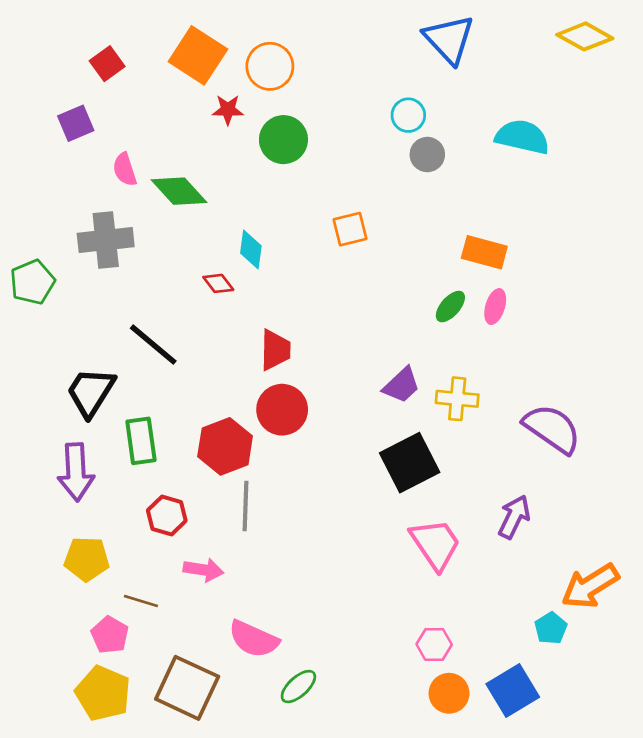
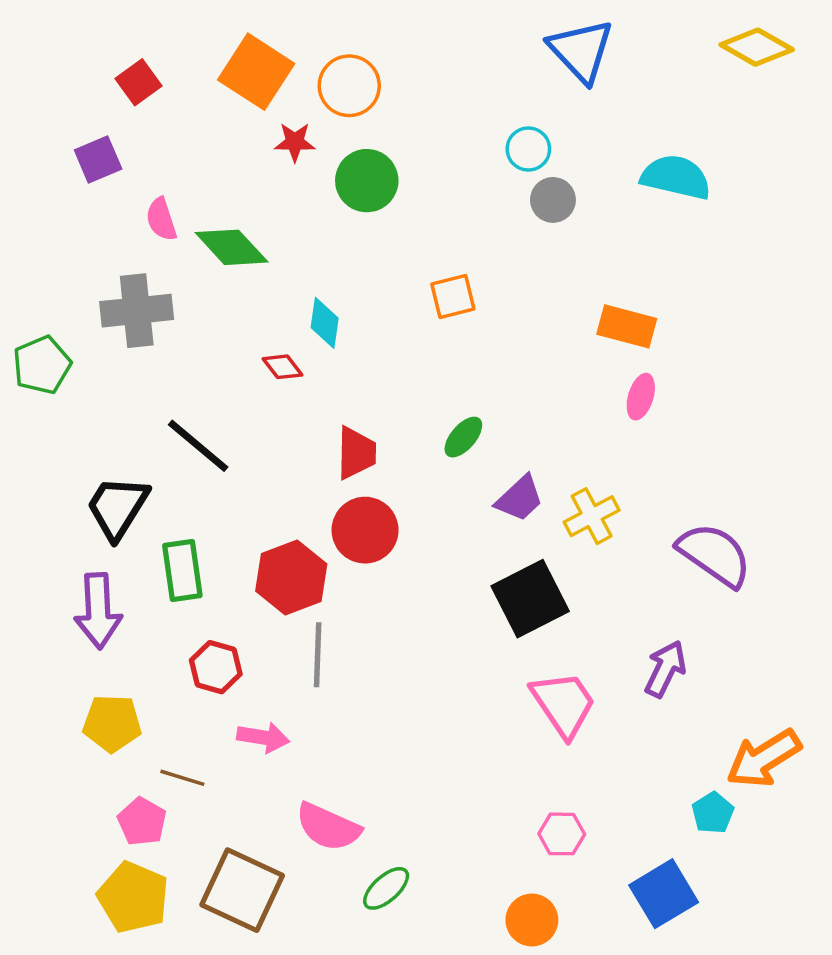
green ellipse: (450, 307) -> (463, 437), moved
yellow cross: (457, 399) -> (592, 516), turned -33
orange circle: (449, 693) -> (532, 920), moved

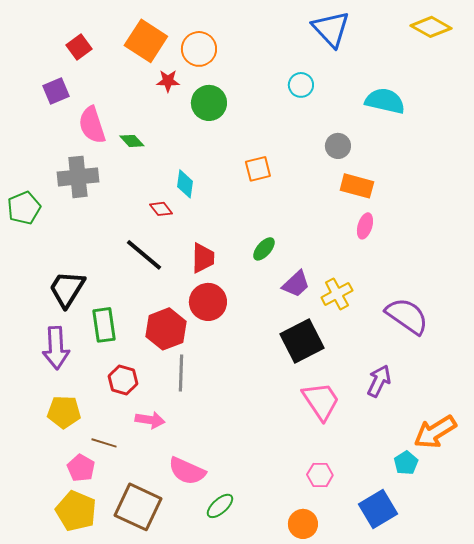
gray circle: (553, 200) -> (338, 146), moved
pink semicircle: (161, 219) -> (92, 125), size x1.5
green diamond: (232, 247) -> (132, 141), size x0.6
black line: (198, 446) -> (144, 255), moved

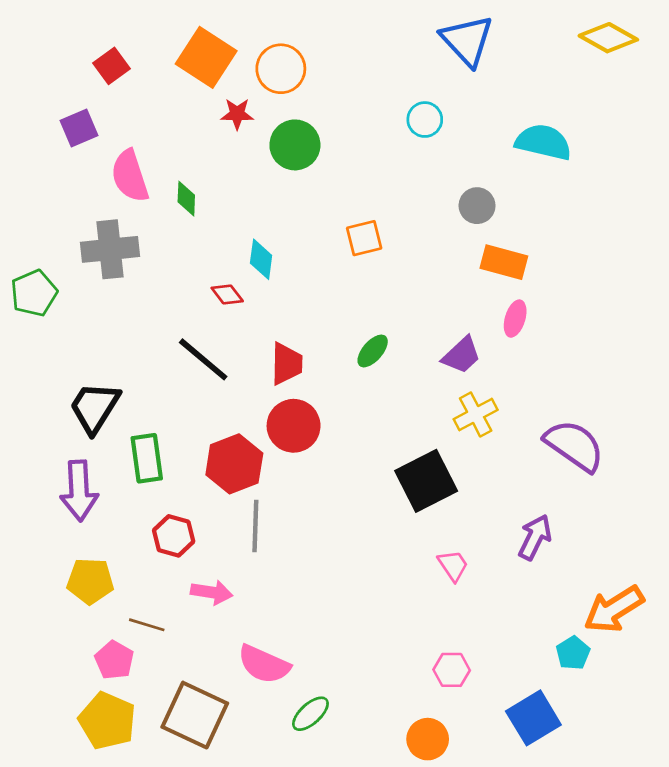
green diamond: (132, 141) -> (186, 199), turned 45
purple trapezoid: (296, 284) -> (461, 355), moved
pink trapezoid: (321, 401) -> (453, 566), size x0.6

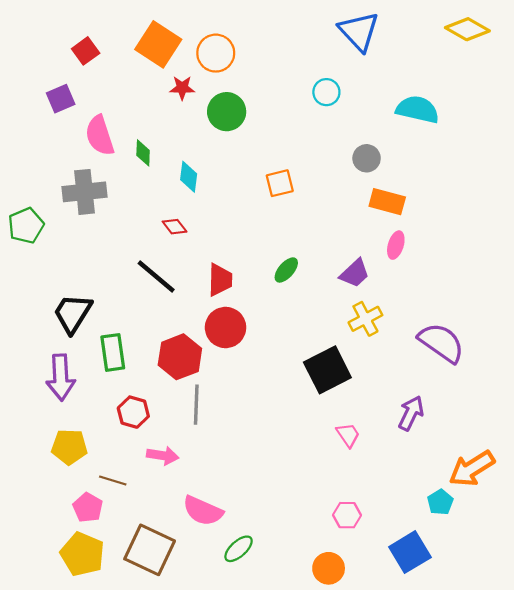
cyan diamond: (261, 259) -> (189, 177), moved

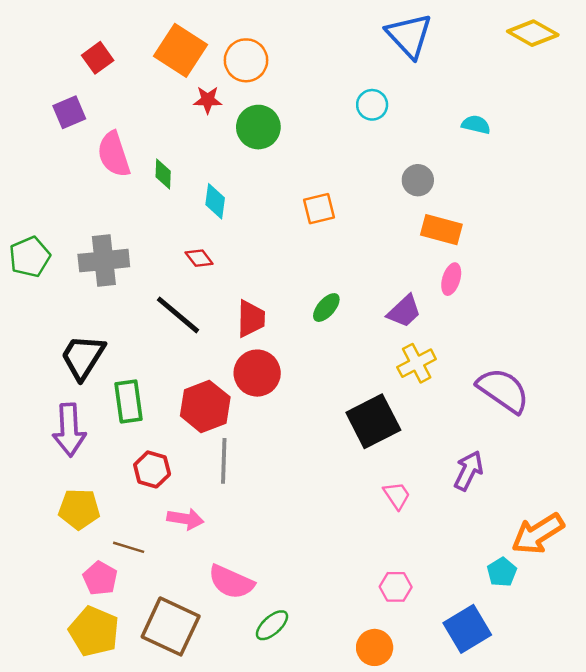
cyan semicircle: (418, 109) -> (476, 125), size x0.6
gray cross: (85, 192) -> (104, 261), moved

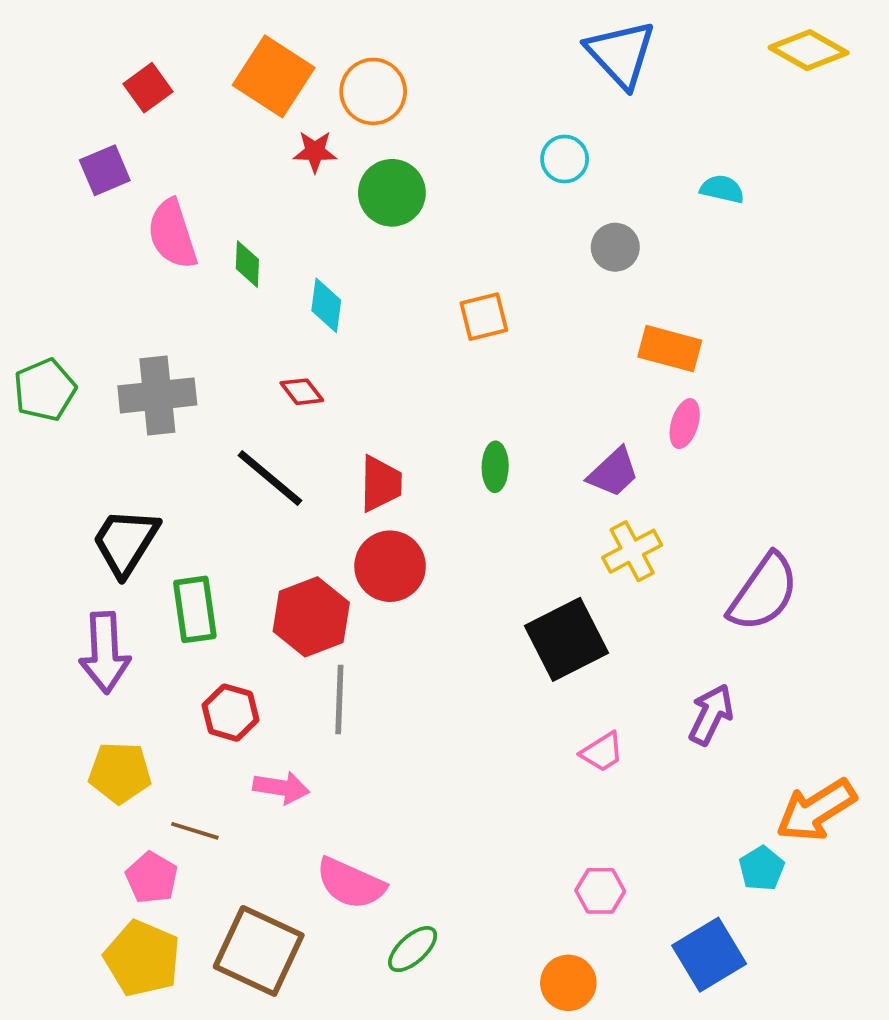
gray circle: (418, 180) -> (615, 247), moved
green ellipse: (326, 308) -> (495, 467), turned -40
purple semicircle: (503, 390) -> (763, 592), turned 90
pink trapezoid: (397, 495) -> (602, 752), turned 92

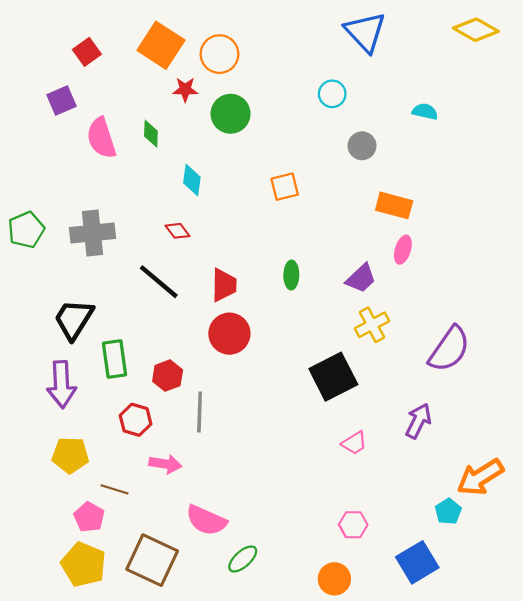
green diamond: (247, 264) -> (151, 134), moved
red hexagon: (311, 617) -> (168, 376), moved, size x0.7

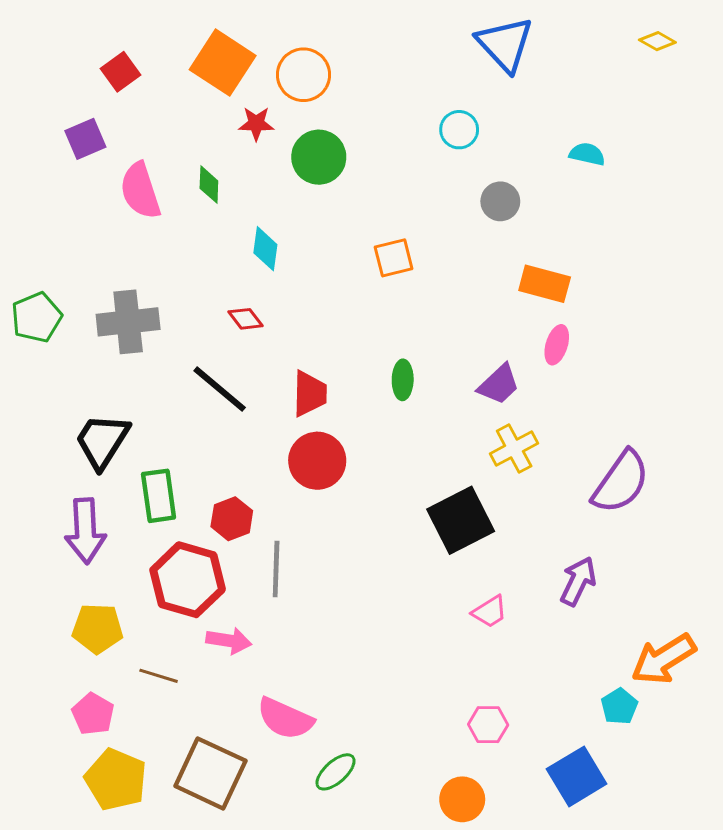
yellow diamond: (476, 30) -> (657, 41), size x0.6
red hexagon: (136, 420) -> (188, 580), size x1.6
pink pentagon: (89, 517) -> (93, 714), moved

